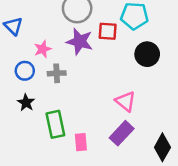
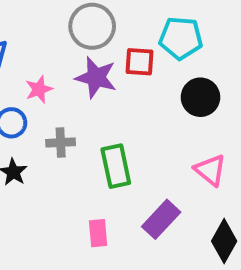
gray cross: (57, 73) -> (61, 143), moved
pink triangle: (126, 101) -> (210, 170), moved
green rectangle: (55, 124) -> (116, 166), moved

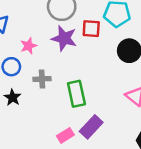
purple rectangle: (161, 219) -> (91, 127), moved
pink rectangle: (98, 233) -> (65, 135), turned 63

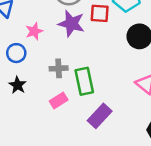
gray cross: (42, 79) -> (59, 68), moved
pink rectangle: (65, 135) -> (59, 100), moved

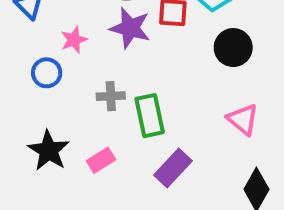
black star: (18, 85) -> (49, 151), moved, size x1.5
pink rectangle: (59, 100) -> (101, 160), moved

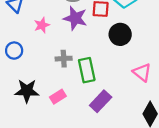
black circle: (233, 48) -> (120, 34), moved
blue circle: (47, 73) -> (14, 51), moved
black star: (49, 151) -> (27, 91), turned -30

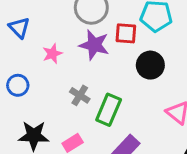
gray cross: (64, 59) -> (80, 95), turned 35
green rectangle: (87, 70) -> (109, 110), turned 35

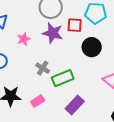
green rectangle: (109, 110) -> (63, 78), turned 45

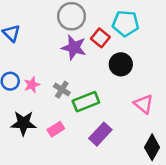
red square: (75, 25) -> (100, 38), turned 35
pink star: (24, 39) -> (32, 85), moved

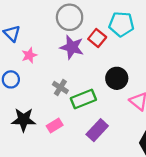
black circle: (121, 64) -> (117, 78), moved
pink star: (32, 85) -> (29, 55), moved

